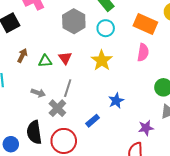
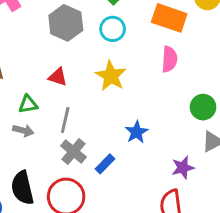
red triangle: (65, 58) -> (58, 77), turned -32
green triangle: (45, 61) -> (28, 104), moved
gray cross: (57, 108) -> (73, 151), moved

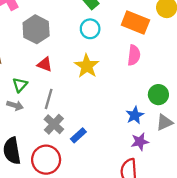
gray hexagon: (66, 23) -> (36, 29), moved
green triangle: (28, 104) -> (20, 85), turned -42
blue star: (137, 132) -> (135, 115), moved

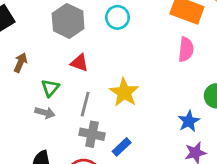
cyan circle: (90, 29) -> (117, 17), moved
yellow star: (87, 66) -> (124, 92), moved
gray cross: (54, 124) -> (92, 134), turned -30

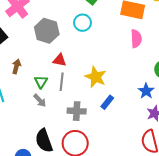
gray line: (85, 104) -> (62, 82), moved
gray arrow: (45, 113) -> (40, 100), turned 40
blue rectangle: (122, 147) -> (107, 102), moved

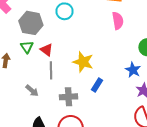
red triangle: (60, 60) -> (47, 50), turned 32
green triangle: (41, 82) -> (27, 47), moved

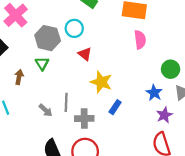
cyan circle: (65, 11) -> (74, 28), moved
red triangle: (47, 50) -> (85, 54), moved
gray line: (51, 70) -> (66, 102), moved

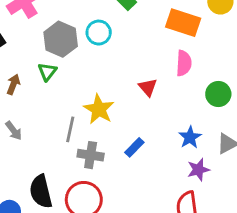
red triangle: (85, 54) -> (148, 87), moved
green circle: (171, 69) -> (218, 94), moved
yellow star: (101, 82) -> (99, 109), moved
gray arrow: (46, 110) -> (14, 131), moved

